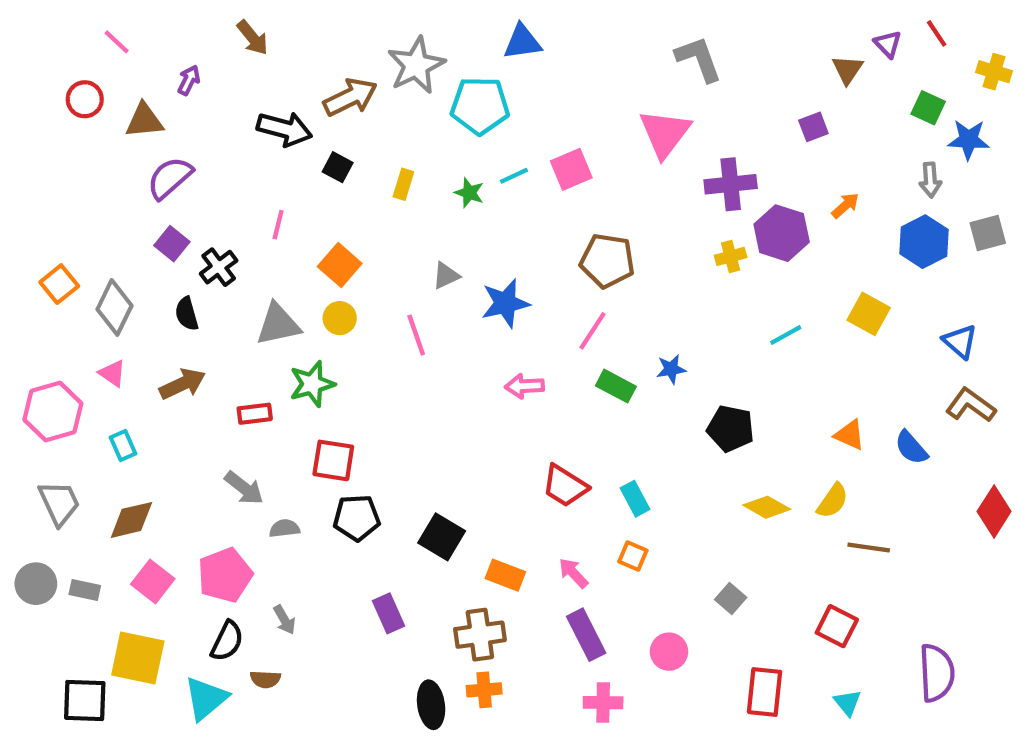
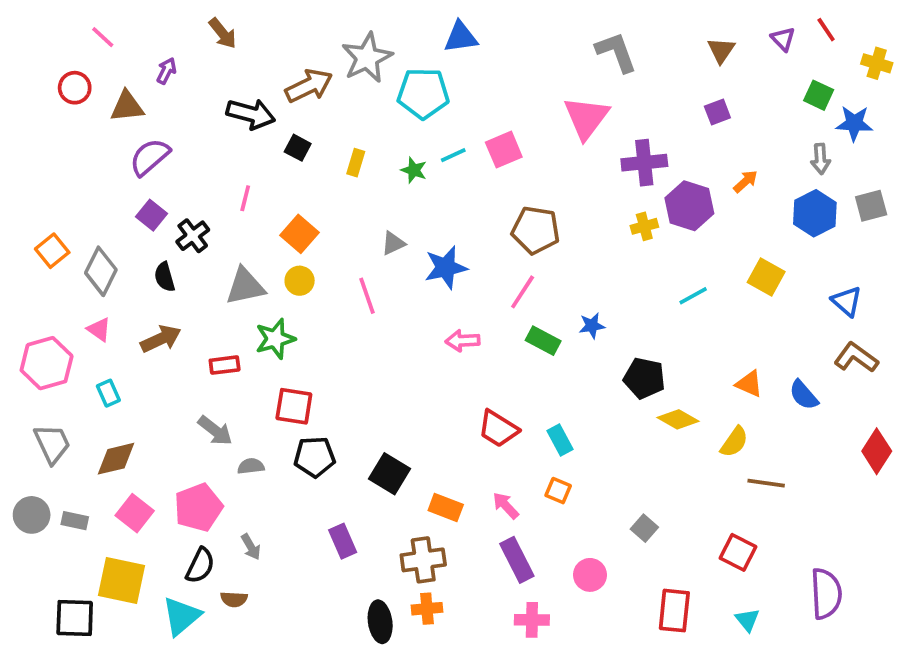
brown triangle: (847, 70) -> (721, 50), moved
yellow diamond: (767, 507) -> (678, 419), moved

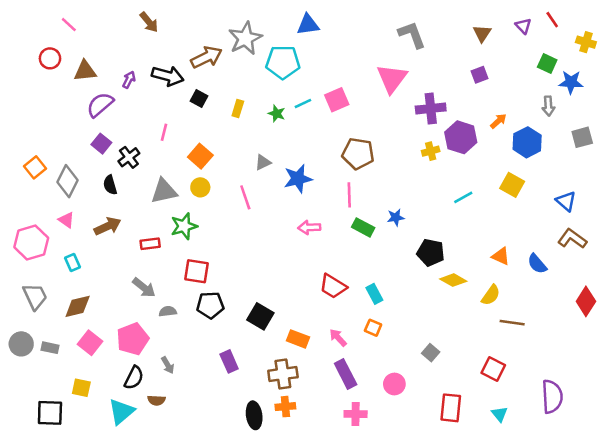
purple arrow: (166, 71) -> (129, 80), moved
blue hexagon: (815, 213) -> (527, 142), moved
pink line: (523, 292) -> (349, 195), turned -35
yellow square: (122, 581) -> (81, 388), size x0.6

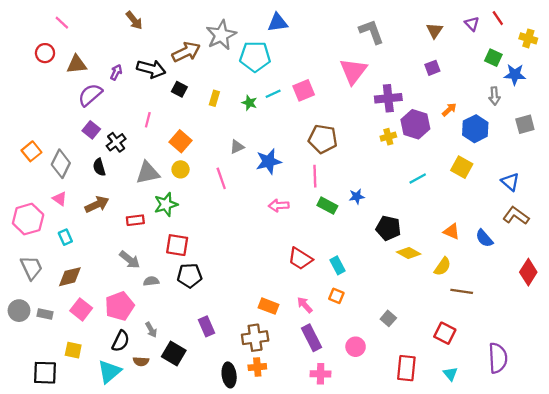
black square: (260, 316) -> (174, 353), moved

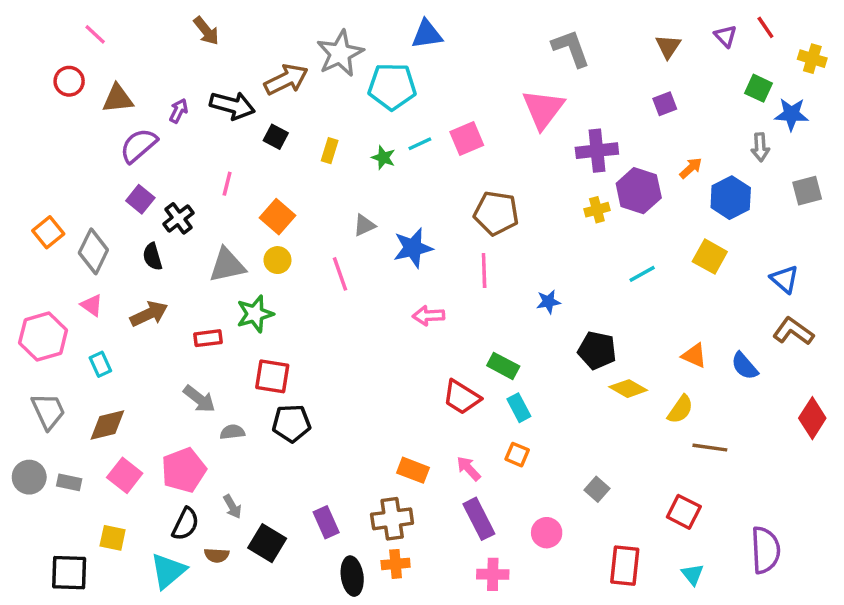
green rectangle: (327, 206) -> (503, 366), moved
purple rectangle: (206, 326) -> (326, 522), moved

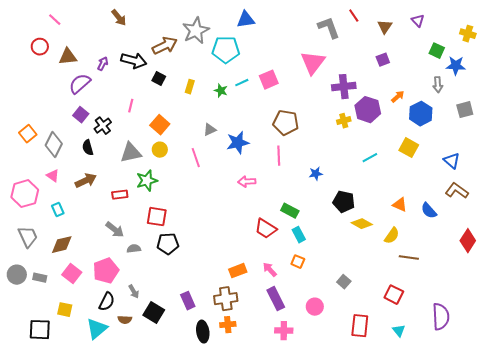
red line: (765, 27) -> (354, 16), moved
orange rectangle: (413, 470) -> (238, 271), turned -42

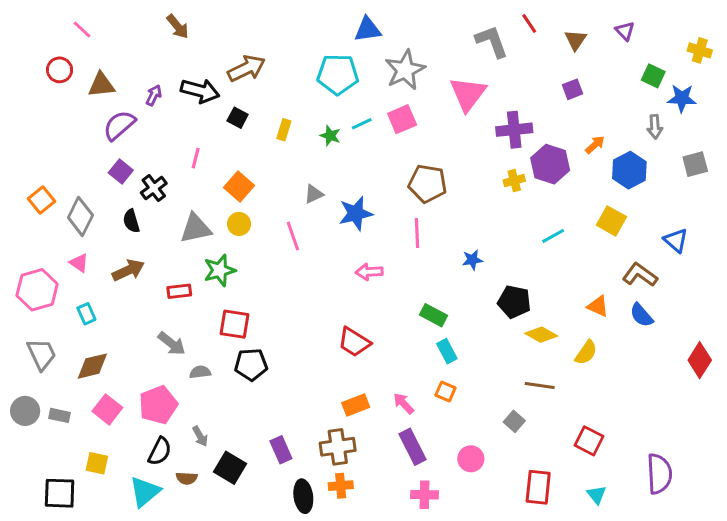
gray star: (196, 31) -> (405, 70), moved
brown L-shape: (457, 191) -> (640, 275), moved
red trapezoid: (266, 229) -> (354, 342), moved
brown line: (409, 258) -> (540, 385), moved

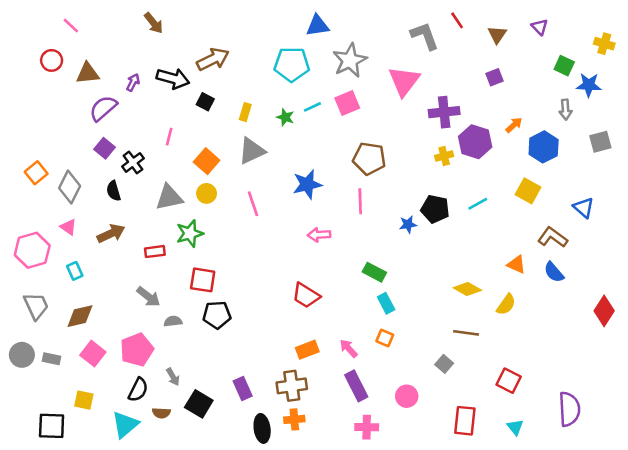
gray triangle: (314, 194) -> (252, 151), moved, size x1.6
black pentagon: (514, 302) -> (435, 209), moved

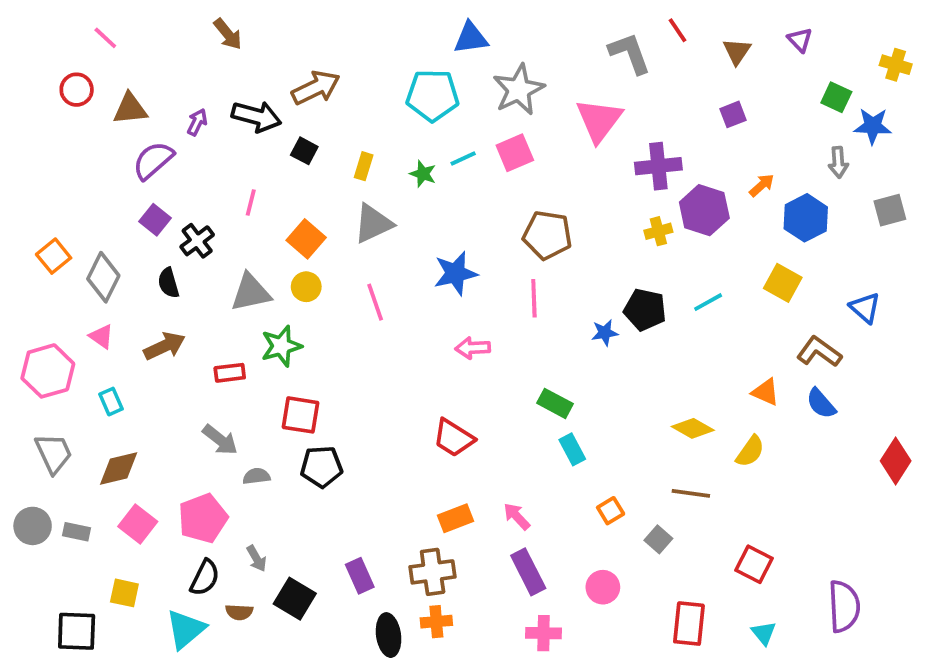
orange square: (385, 338) -> (611, 511), moved, turned 36

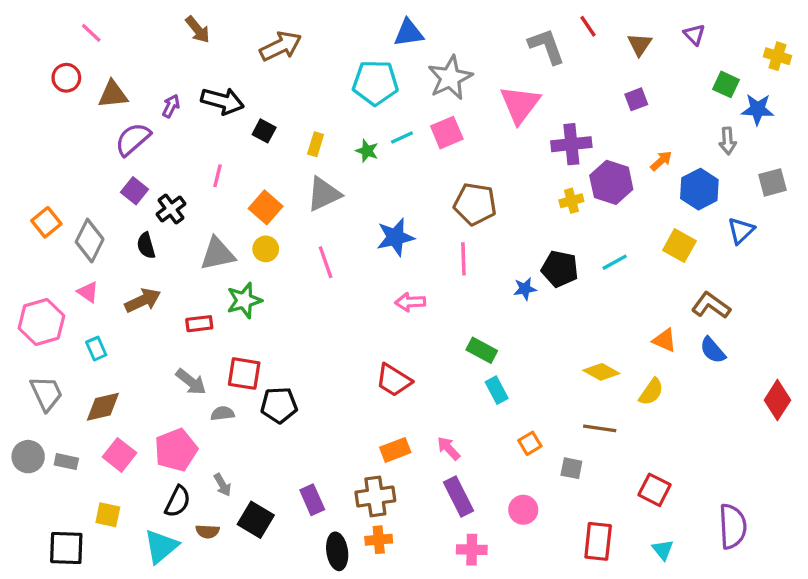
brown arrow: (316, 88) -> (281, 46), moved
blue triangle: (865, 308) -> (741, 231), moved, turned 36
red square: (300, 415) -> (244, 374), moved
gray square: (658, 539) -> (571, 468), turned -30

